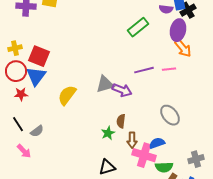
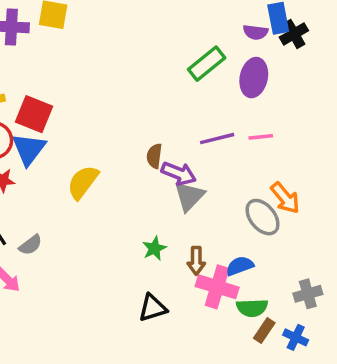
purple ellipse: (178, 30) -> (254, 78), moved
orange arrow: (183, 48) -> (285, 198), moved
gray triangle: (105, 84) -> (189, 196), moved, turned -30
brown semicircle: (121, 121) -> (154, 156), moved

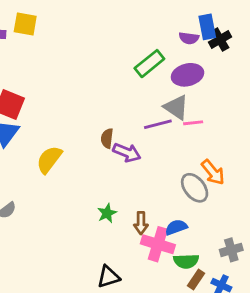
purple ellipse: (254, 78) -> (188, 75), turned 64
gray triangle: (189, 196) -> (176, 107), moved, turned -40
black triangle: (153, 308) -> (108, 277), moved

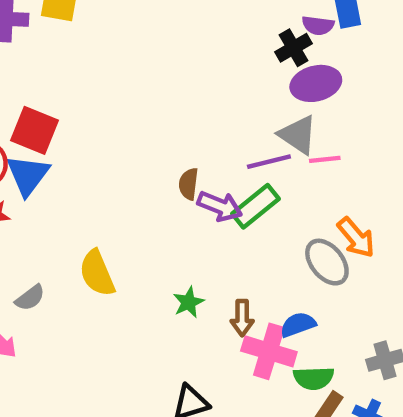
black cross: (220, 40) -> (293, 48), moved
green rectangle: (149, 64) -> (256, 206), moved
yellow semicircle: (49, 160) -> (97, 273), moved, turned -60

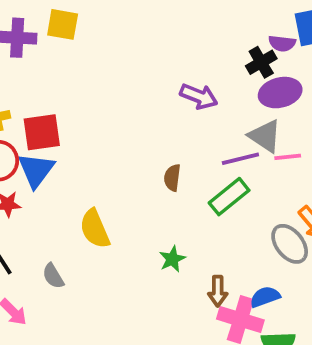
red square: (35, 130) -> (42, 132), turned -30
purple arrow: (220, 206) -> (199, 96), moved
yellow semicircle: (97, 273) -> (95, 229), moved
gray semicircle: (30, 298) -> (53, 276), moved, turned 96
green star: (189, 302) -> (172, 259), moved

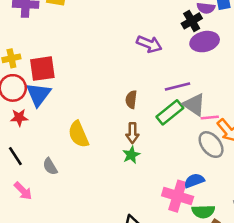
gray triangle: (265, 136) -> (194, 105), moved
pink line: (288, 157) -> (210, 118), moved
brown arrow: (218, 291) -> (132, 133), moved

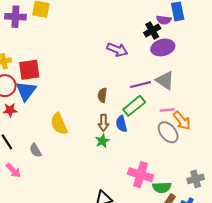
gray triangle: (194, 105) -> (165, 80), moved
blue semicircle: (194, 181) -> (121, 124), moved, turned -84

